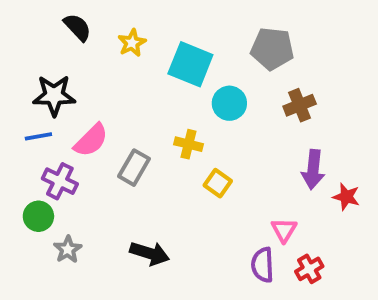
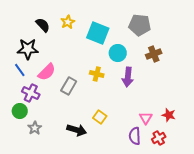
black semicircle: (77, 27) -> (43, 25), moved
blue line: (38, 136) -> (20, 70), turned 64
purple arrow: (313, 169) -> (128, 77), moved
yellow square: (218, 183) -> (100, 117), moved
red star: (346, 197) -> (169, 115), moved

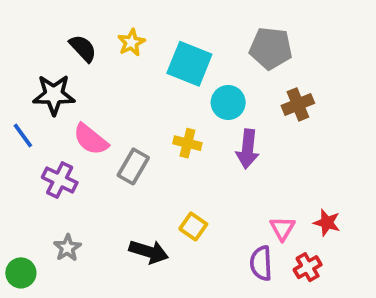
blue line: (20, 70) -> (23, 135), moved
pink semicircle: (47, 72) -> (91, 139), turned 84
green circle: (20, 111) -> (21, 273), moved

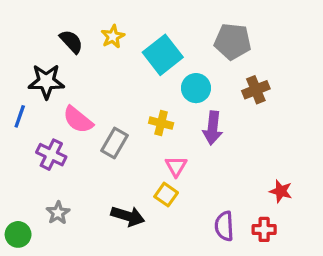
cyan square: (189, 64) -> (163, 55), turned 30
blue line: (23, 135) -> (20, 116), turned 55
pink triangle: (282, 228) -> (176, 166), moved
red cross: (308, 267) -> (264, 229), turned 30

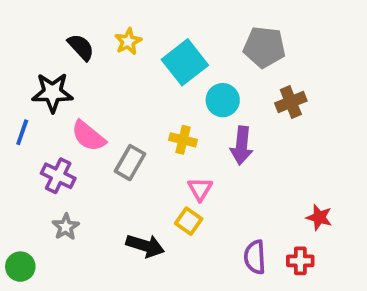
gray star: (58, 213) -> (66, 227), moved

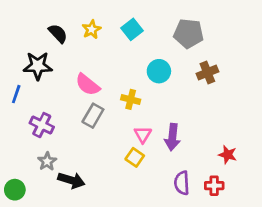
cyan square: (185, 62) -> (132, 29), moved, size x0.7
pink semicircle: (88, 136) -> (88, 85), moved
purple arrow: (242, 146) -> (172, 137), moved
black arrow: (145, 246) -> (71, 180), moved

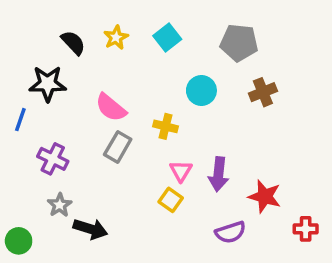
red star: (228, 155) -> (265, 196), moved, size x1.4
purple semicircle: (182, 183) -> (230, 232), turned -105
red cross: (214, 186) -> (306, 229), moved

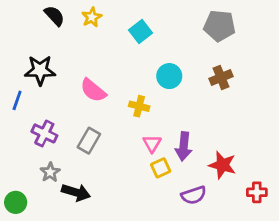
yellow star: (116, 38) -> (92, 17), moved
black semicircle: (73, 43) -> (54, 16), moved
gray pentagon: (239, 43) -> (220, 26), moved
gray rectangle: (118, 147) -> (89, 141), moved
yellow square: (171, 200) -> (161, 168), moved, turned 30

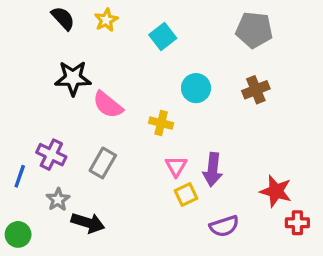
black star: (40, 70) -> (73, 78), moved
blue line: (17, 100) -> (20, 176), moved
red star: (222, 165) -> (276, 191), moved

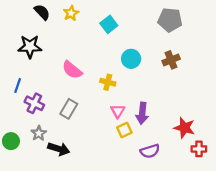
black star: (73, 78) -> (30, 47), moved
blue line: (20, 176) -> (18, 86), moved
green circle: (18, 234) -> (11, 141), moved

